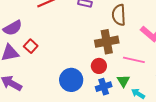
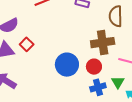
blue circle: (71, 80) -> (67, 65), moved

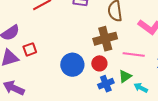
red square: (27, 44) -> (30, 49), turned 32
green triangle: (118, 82) -> (125, 76), turned 32

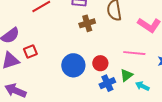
brown cross: (105, 39) -> (87, 23), moved, size x0.7

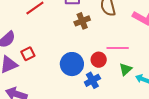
pink line: (134, 53) -> (118, 48), moved
blue cross: (107, 83) -> (92, 80), moved

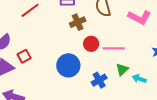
red circle: (99, 60) -> (91, 44), moved
blue cross: (92, 80) -> (99, 80), moved

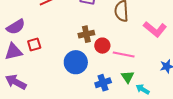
brown cross: (78, 22) -> (86, 34), moved
green triangle: (122, 70) -> (128, 77), turned -32

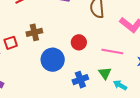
brown cross: (86, 34) -> (34, 32), moved
pink line: (124, 54) -> (112, 52), moved

